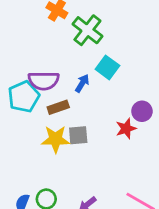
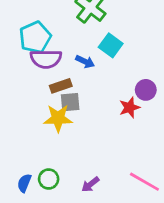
blue arrow: (82, 83) -> (85, 62), turned 84
cyan pentagon: (24, 97) -> (35, 37), moved
gray square: (78, 135) -> (70, 102), moved

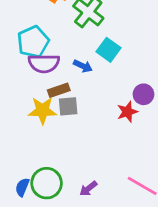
yellow star: (58, 118) -> (43, 110), moved
green circle: (49, 179) -> (47, 183), size x1.5

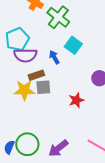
blue arrow: (83, 66) -> (54, 57), turned -144
red star: (127, 112) -> (76, 100), moved
purple arrow: (88, 189) -> (58, 148), size x1.5

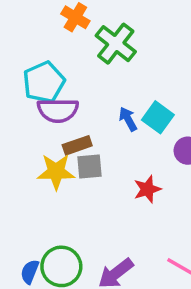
cyan square: (73, 45) -> (158, 117), moved
blue arrow: (54, 57) -> (128, 119), moved

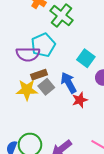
cyan pentagon: (44, 82) -> (43, 45), moved
blue arrow: (128, 119) -> (69, 83), moved, size x1.5
gray square: (89, 166) -> (46, 87), turned -35

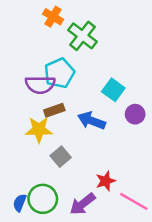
blue arrow: (69, 83) -> (91, 121), turned -40
gray square: (46, 87) -> (61, 157), moved
red star: (80, 100) -> (106, 181), moved

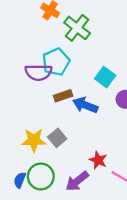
brown rectangle: (54, 110) -> (63, 96), moved
yellow star: (39, 130) -> (34, 140), moved
red star: (106, 181) -> (98, 160), turned -30

